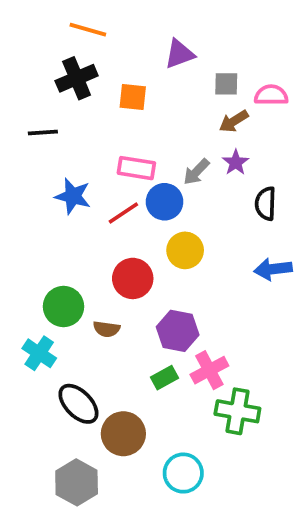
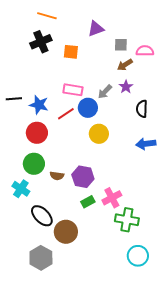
black line: (43, 133) -> (14, 99), moved
red circle: (133, 278) -> (37, 133), moved
purple hexagon: (178, 331) -> (83, 177), moved
cyan circle: (183, 473) -> (138, 256), moved

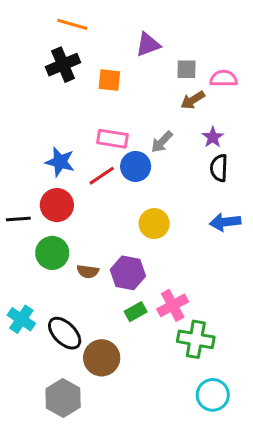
purple star: (126, 87) -> (213, 137), moved
black line: (14, 99) -> (18, 219), moved
yellow circle: (99, 134) -> (154, 224), moved
cyan cross: (21, 189) -> (21, 319), moved

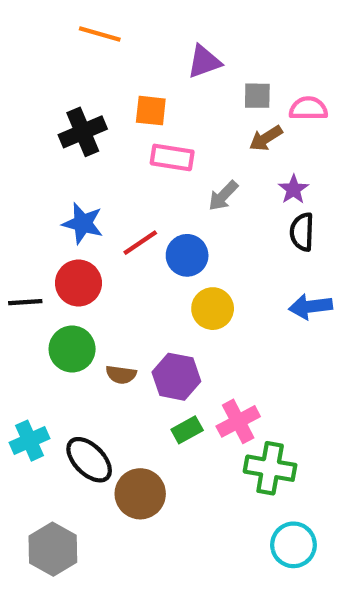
black cross: (63, 65) -> (83, 132), moved
pink rectangle: (112, 139) -> (172, 157), moved
blue circle: (136, 166) -> (187, 255), moved
cyan cross: (21, 319) -> (30, 441), turned 32
gray hexagon: (63, 398) -> (53, 549), moved

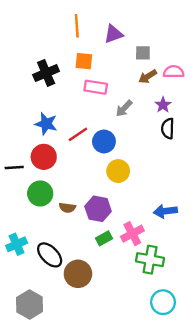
orange line: (100, 34) -> (77, 26), moved, turned 70
pink semicircle: (308, 108) -> (174, 72), moved
blue arrow: (311, 306) -> (165, 211), moved

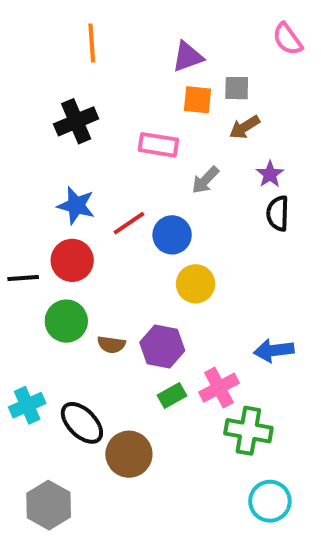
orange line: (77, 26) -> (92, 43), moved
orange square: (84, 61) -> (197, 100), moved
pink semicircle: (174, 72) -> (288, 39), moved, turned -126

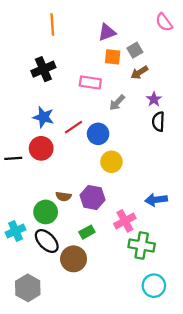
gray square: (237, 88) -> (135, 50), turned -32
green circle: (66, 321) -> (46, 212), moved
green rectangle: (172, 395) -> (87, 232), moved

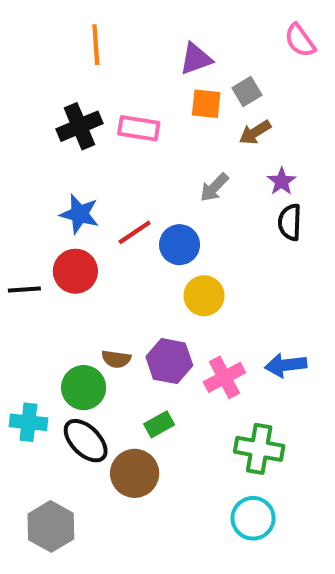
pink rectangle: (90, 83) -> (139, 128), moved
pink cross: (125, 221) -> (224, 377), moved
cyan cross: (15, 231) -> (28, 422), turned 30
cyan circle: (154, 286) -> (253, 518), moved

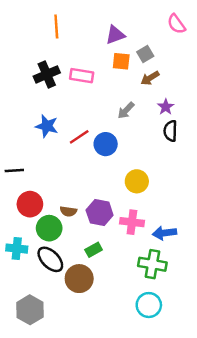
red circle: (75, 271) -> (30, 204), moved
yellow circle: (204, 296) -> (137, 181), moved
blue arrow: (286, 365) -> (164, 233), moved
pink cross: (224, 377) -> (132, 222), turned 35

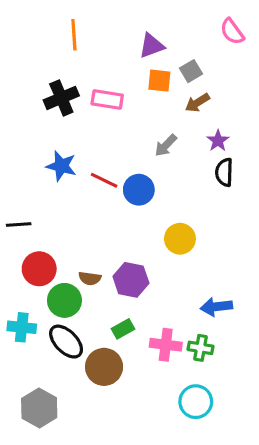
red line: (79, 137) -> (104, 180), turned 60
pink cross: (132, 222) -> (166, 345), moved
green cross: (152, 264) -> (201, 348), size x0.7

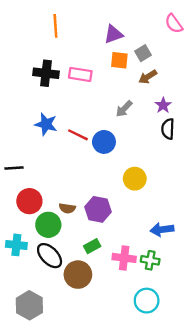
black cross: (61, 98) -> (46, 73), turned 30

